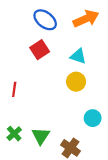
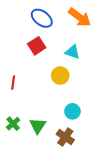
orange arrow: (86, 19) -> (80, 17), turned 60
yellow circle: (76, 82) -> (60, 76), moved
cyan circle: (93, 118) -> (72, 111), moved

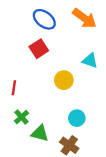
cyan triangle: (72, 52) -> (90, 61), moved
green cross: (13, 124) -> (21, 117), moved
green triangle: (38, 126) -> (40, 133), turned -48

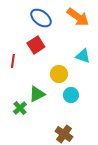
red line: (14, 88) -> (13, 61), moved
cyan circle: (77, 118) -> (71, 95), moved
green triangle: (40, 133) -> (37, 94), moved, turned -42

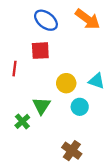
red square: (36, 45) -> (40, 51), turned 30
cyan triangle: (83, 56) -> (97, 81), moved
green triangle: (37, 94) -> (41, 106), turned -30

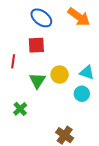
green triangle: (41, 106) -> (37, 81), moved
cyan circle: (80, 107) -> (82, 94), moved

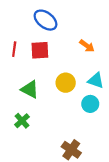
orange arrow: (79, 17) -> (87, 46), moved, size x0.6
red line: (13, 61) -> (14, 49), moved
green triangle: (37, 81) -> (30, 89), moved, turned -36

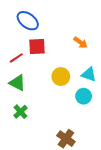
blue ellipse: (46, 20) -> (28, 21), moved
red line: (14, 49) -> (16, 58), moved, turned 48
green triangle: (30, 89) -> (17, 83), moved

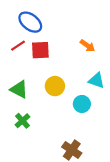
red line: (16, 58) -> (18, 46), moved
yellow circle: (61, 77) -> (55, 86), moved
cyan circle: (84, 96) -> (82, 104), moved

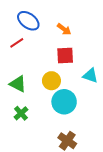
orange arrow: (87, 46) -> (64, 29), moved
red square: (40, 50) -> (65, 55), moved
cyan circle: (82, 104) -> (64, 102), moved, size x1.5

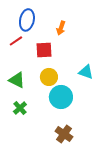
blue ellipse: (28, 21) -> (27, 20), turned 65
orange arrow: (64, 29) -> (61, 28), turned 72
red square: (65, 55) -> (44, 50), moved

